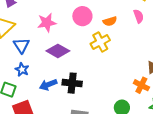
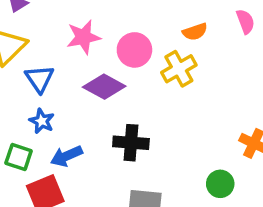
pink circle: (82, 16) -> (134, 50), moved
blue arrow: (48, 85) -> (66, 156), moved

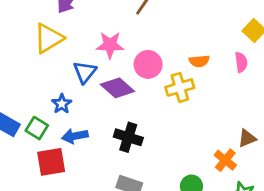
blue triangle: (39, 79) -> (85, 72), moved

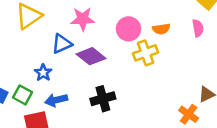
pink circle: (148, 64) -> (129, 29), moved
blue triangle: (85, 72) -> (62, 44), turned 30
black cross: (128, 137) -> (103, 99), turned -30

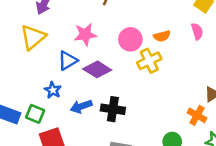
black cross: (103, 99) -> (113, 109), turned 30
blue arrow: (56, 100) -> (81, 106), moved

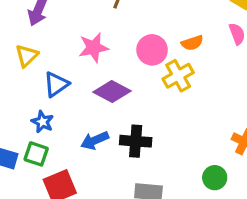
yellow triangle: (33, 37) -> (27, 56), size x0.7
blue triangle: (68, 61) -> (56, 84), moved
blue star: (53, 90) -> (42, 122), moved

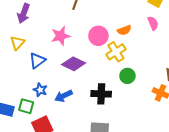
blue star: (42, 122) -> (40, 90), moved
black cross: (136, 141) -> (101, 94), moved
green circle: (215, 178) -> (127, 76), moved

